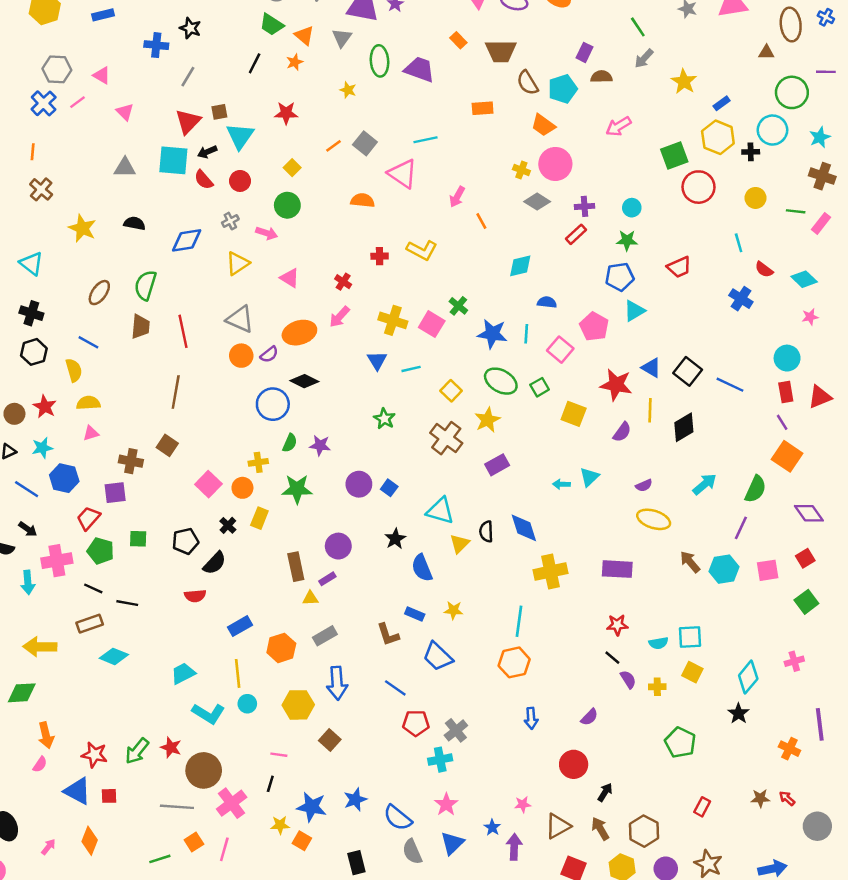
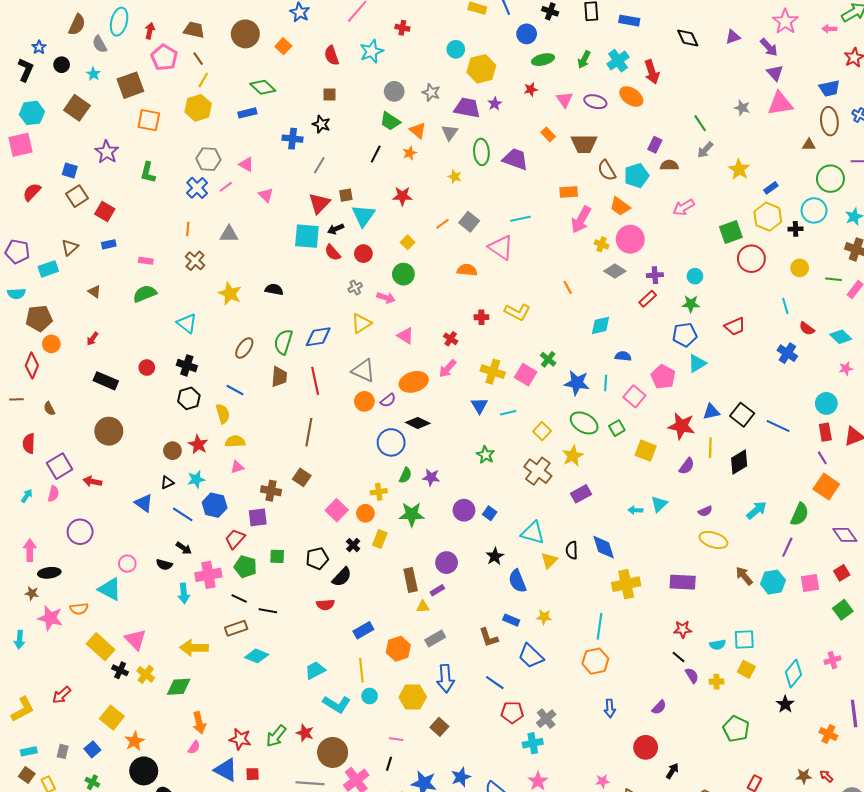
gray triangle: (125, 168) -> (229, 234), moved
pink arrow: (457, 197) -> (581, 220), moved, size x1.5
blue diamond: (187, 240) -> (318, 337), moved
blue triangle: (651, 368) -> (711, 412), turned -42

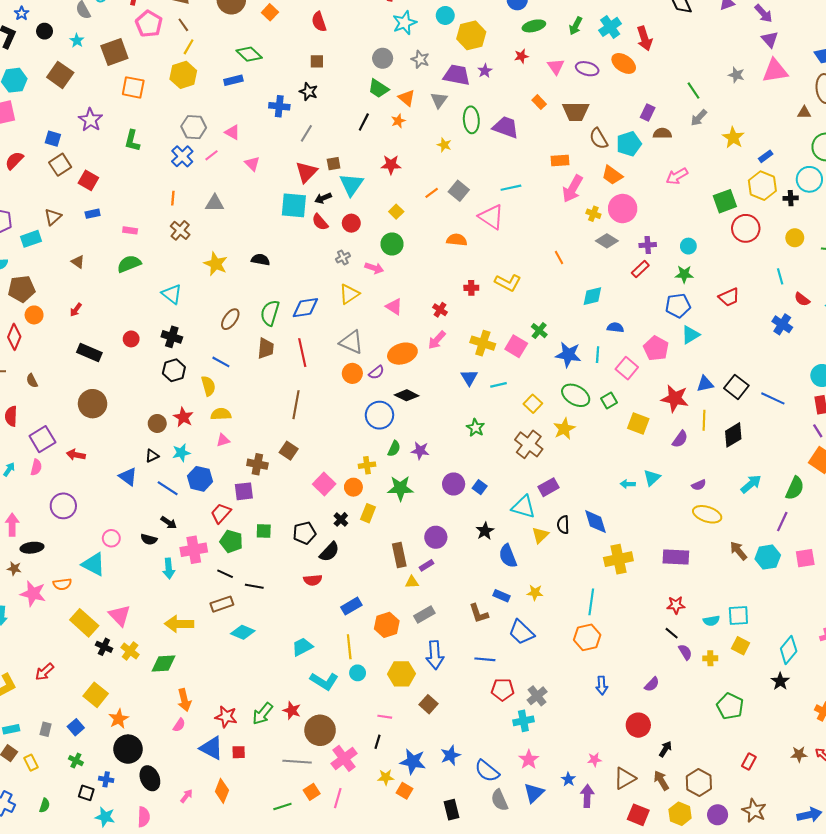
cyan star: (372, 51) -> (405, 23), moved
purple rectangle: (581, 494) -> (549, 487), moved
blue line: (495, 683) -> (485, 659), turned -30

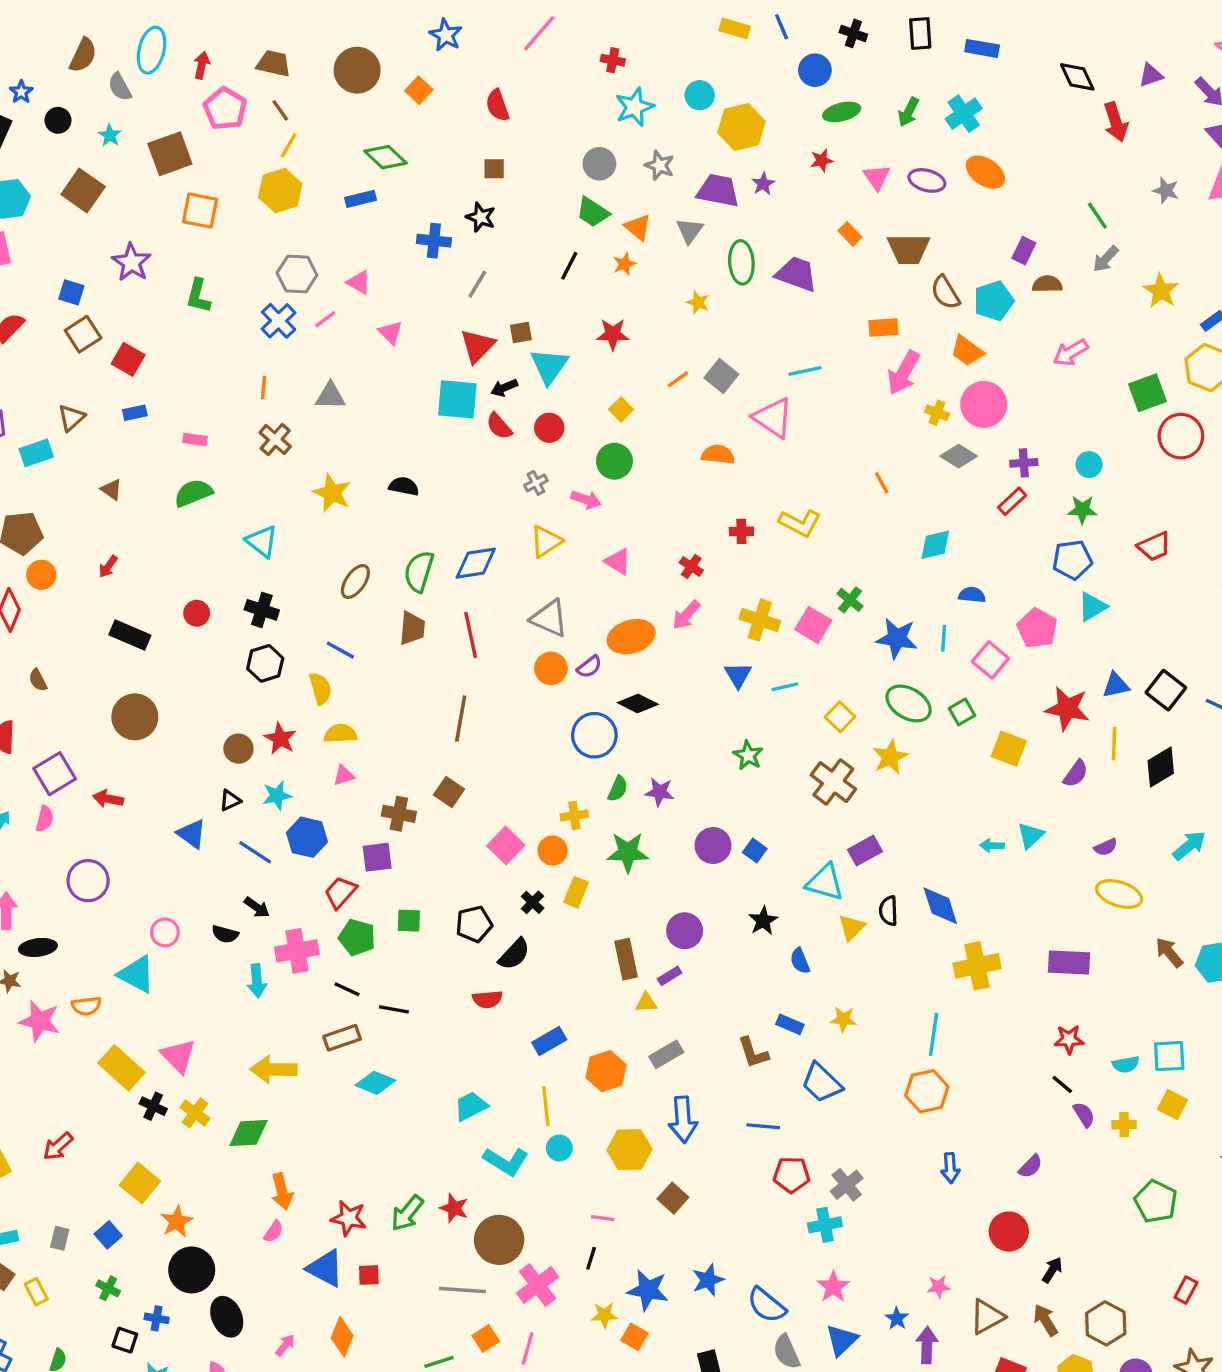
red arrow: (645, 38) -> (1116, 122), moved
blue semicircle: (508, 556) -> (800, 961), size x0.7

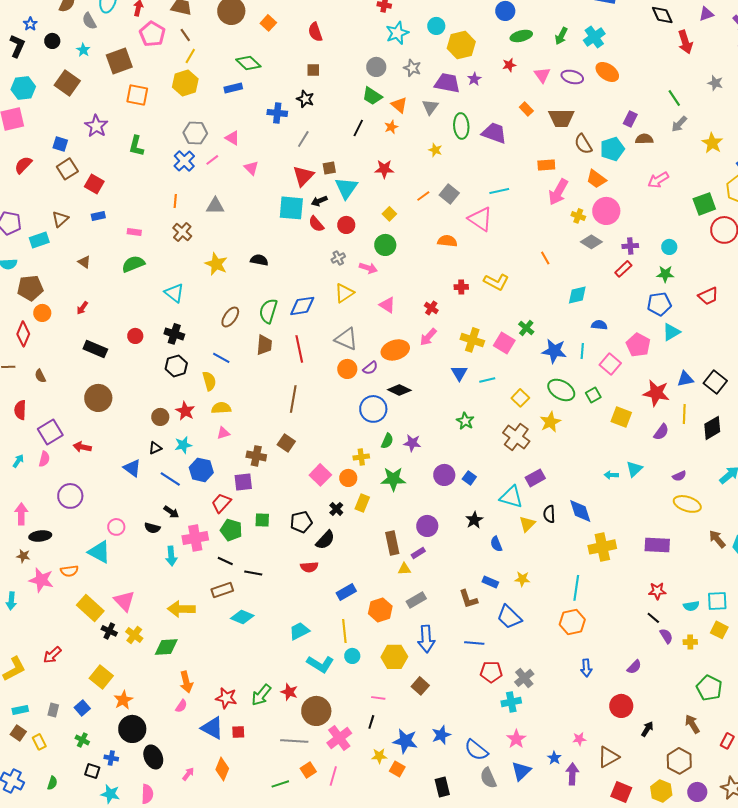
brown arrow: (1046, 1320) -> (692, 724), moved

